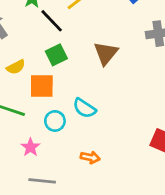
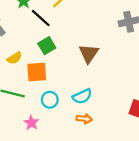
brown triangle: (106, 53) -> (89, 53), moved
cyan semicircle: (84, 108) -> (82, 96), moved, turned -54
orange arrow: (90, 157) -> (84, 119), moved

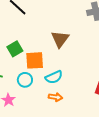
green square: (47, 46) -> (15, 49), moved
orange square: (37, 72) -> (35, 60), moved

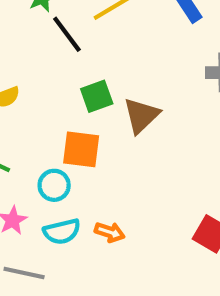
green square: (15, 49) -> (97, 96), moved
cyan semicircle: (54, 77) -> (62, 231), moved

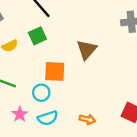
green square: (97, 96) -> (37, 36), moved
orange arrow: (110, 232) -> (87, 119), moved

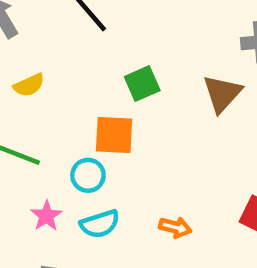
green square: (37, 36) -> (142, 84), moved
brown triangle: (87, 50) -> (222, 94), moved

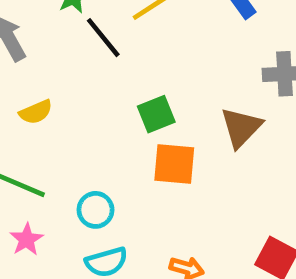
orange square: (114, 135) -> (174, 164), moved
pink star: (46, 216) -> (26, 239), moved

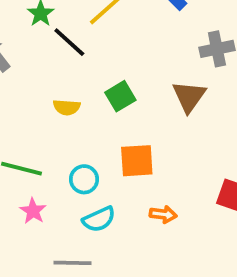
yellow semicircle: (36, 112) -> (67, 107), moved, turned 36
orange square: (174, 164) -> (137, 161), moved

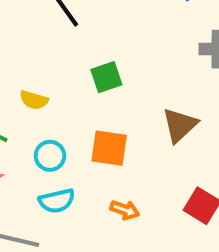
brown triangle: (189, 96) -> (180, 125), moved
yellow semicircle: (67, 107) -> (34, 100), moved

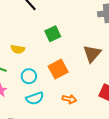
orange square: (109, 148) -> (58, 69), turned -30

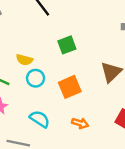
cyan circle: (29, 76) -> (36, 78), moved
cyan semicircle: (35, 98) -> (40, 119), turned -132

